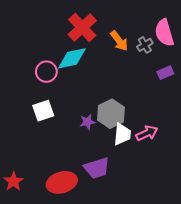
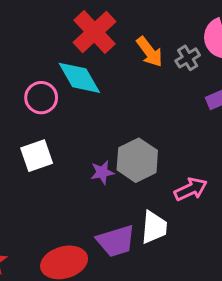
cyan diamond: (72, 58) -> (79, 78), turned 72
white trapezoid: (122, 134) -> (154, 227), moved

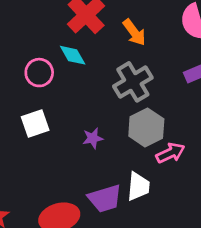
gray cross: (188, 58) -> (133, 82), moved, size x1.8
cyan diamond: (79, 78) -> (73, 55), size x0.7
gray hexagon: (137, 160) -> (146, 128), moved

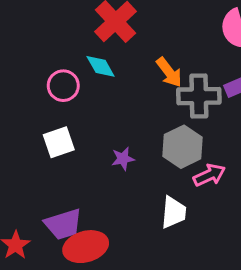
orange arrow: (134, 32) -> (169, 72), moved
gray cross: (133, 82) -> (199, 96), moved, turned 30
purple trapezoid: (105, 198) -> (63, 224), moved

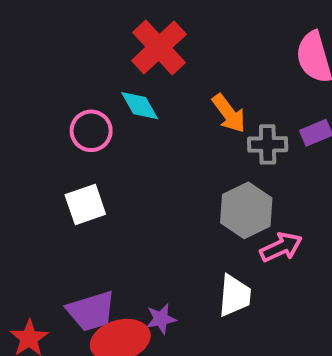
gray cross: (199, 96) -> (268, 144), size x0.7
purple star: (123, 159) -> (161, 319), moved

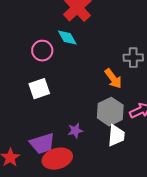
orange arrow: (229, 113) -> (113, 79), moved
gray hexagon: (246, 210) -> (110, 112), moved
purple star: (161, 319) -> (75, 131), moved

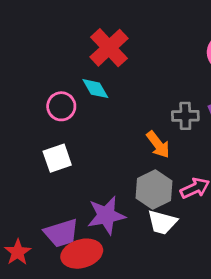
purple star: (75, 131) -> (106, 215), size x1.8
white trapezoid: (116, 136) -> (162, 222), turned 100

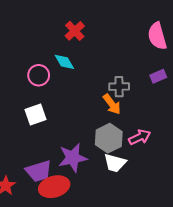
red cross: (109, 48) -> (75, 31), size x0.7
gray cross: (185, 116) -> (119, 87), moved

